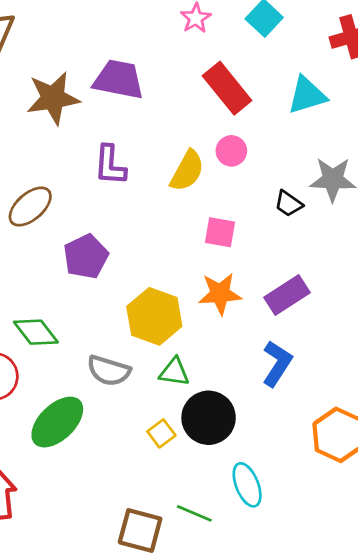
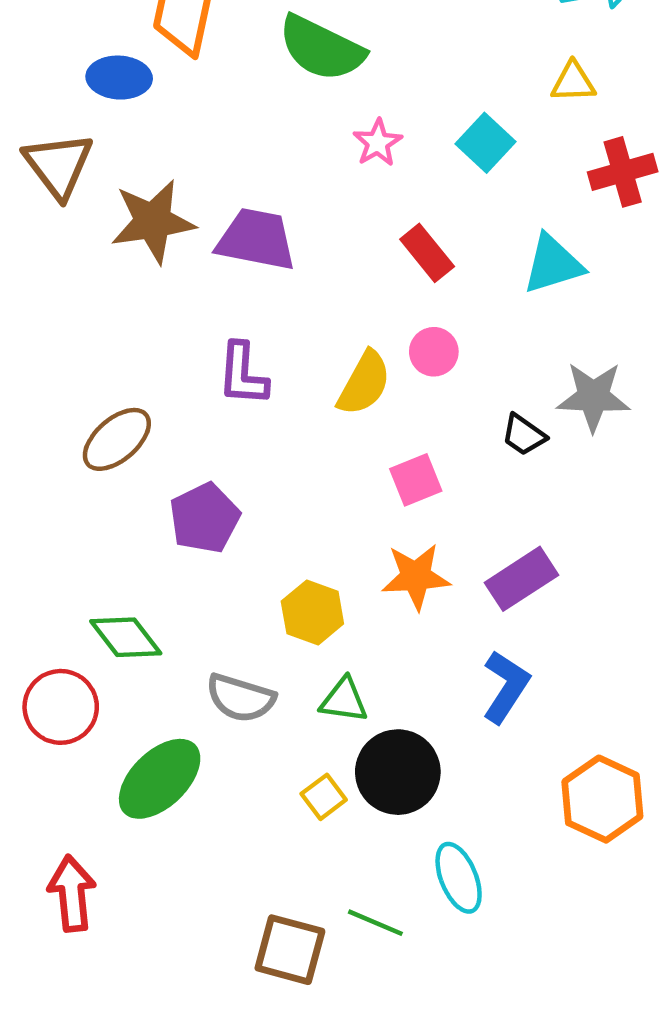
red rectangle: (227, 88) -> (427, 253), size x0.7
brown star: (53, 98) -> (153, 221), moved
pink square: (220, 232) -> (416, 480), turned -32
yellow hexagon: (154, 316) -> (312, 612), size x0.7

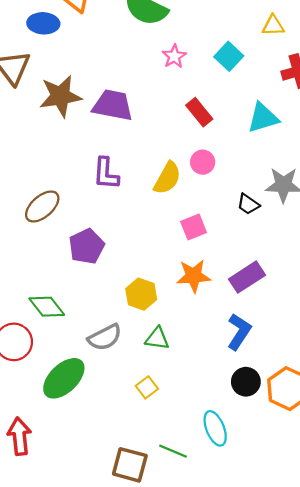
gray semicircle: (241, 698) -> (105, 337), turned -44
black circle: (398, 772) -> (246, 382), moved, size x0.7

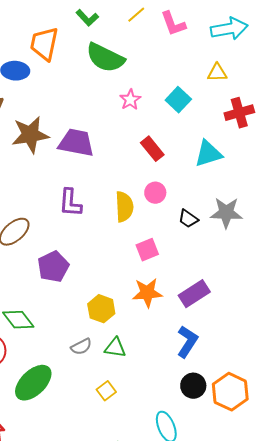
yellow semicircle: (167, 178) -> (124, 207), turned -32
black trapezoid: (248, 204) -> (188, 219), moved
gray semicircle: (105, 337) -> (81, 347), moved, size x0.7

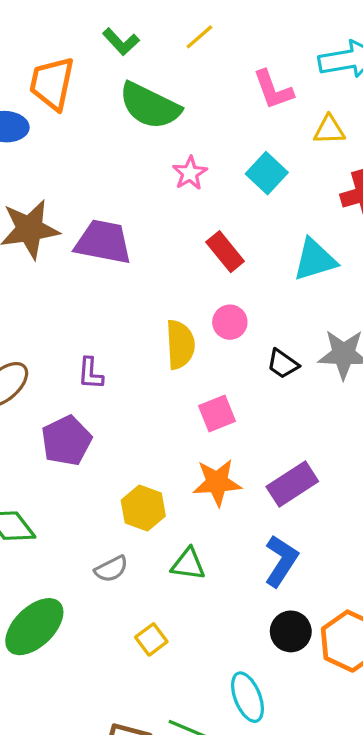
pink L-shape: (173, 24) -> (273, 90), moved
purple L-shape: (70, 203) -> (90, 373), moved, size x0.7
green triangle: (115, 348) -> (188, 564), moved

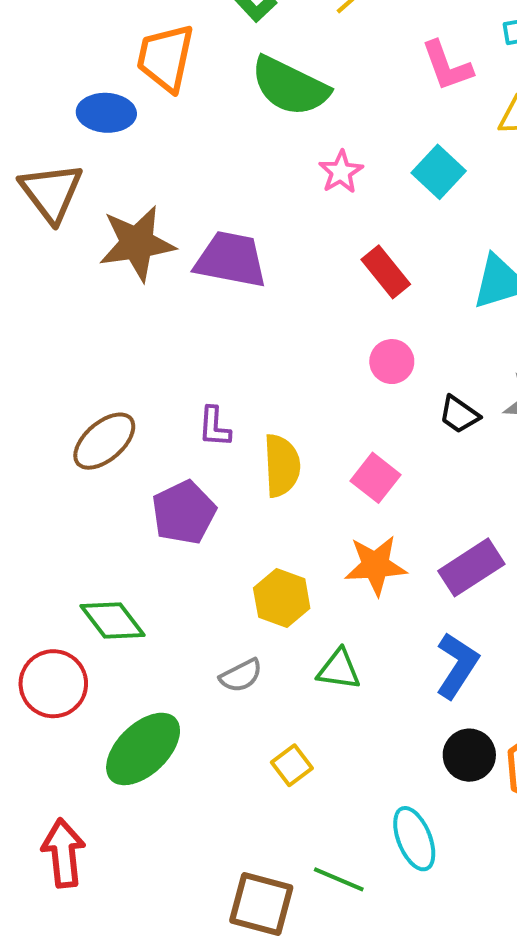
yellow semicircle: (180, 345) -> (282, 466), moved
pink square: (217, 413) -> (376, 478), turned -30

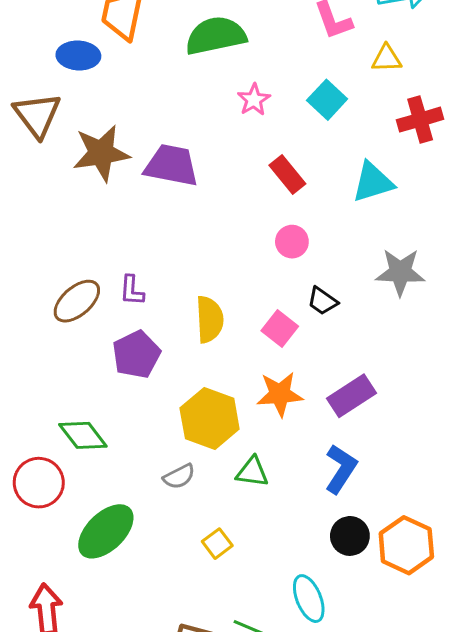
green semicircle: (290, 86) -> (216, 36), turned 142
black trapezoid: (459, 415) -> (322, 301), moved
purple L-shape: (214, 427) -> (132, 290), moved
yellow hexagon: (282, 598) -> (210, 419), size x1.4

